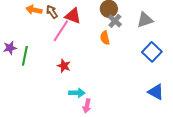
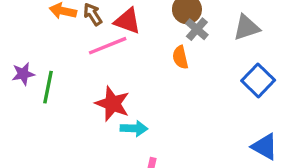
pink line: (61, 31) -> (108, 46), turned 35
red star: (64, 66) -> (113, 104), size x1.5
cyan arrow: (77, 93) -> (134, 128), moved

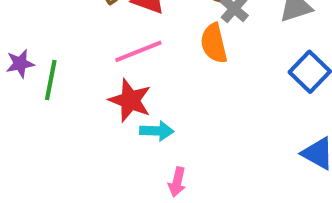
pink line: (108, 46) -> (138, 51), moved
orange semicircle: (180, 57) -> (214, 43), size x1.4

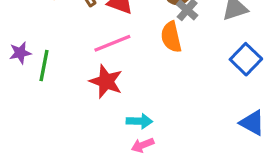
cyan arrow: (157, 131) -> (139, 121), moved
pink arrow: (177, 182) -> (143, 145), turned 55

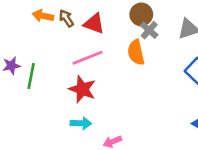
cyan arrow: (139, 121) -> (81, 123), moved

